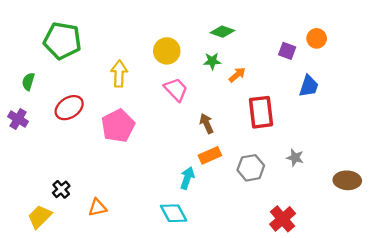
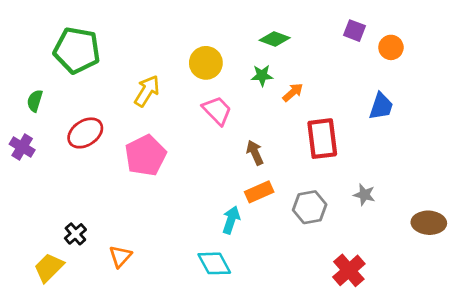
purple square: (287, 51) -> (355, 31), moved
yellow arrow: (119, 74) -> (147, 91), turned 30
orange triangle: (98, 208) -> (120, 256), turned -36

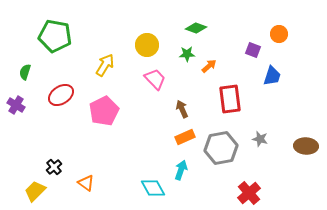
purple square: (355, 31) -> (253, 50), moved
gray hexagon: (310, 207) -> (221, 148), size x1.4
cyan arrow: (231, 220) -> (181, 170), moved
brown ellipse: (429, 223) -> (306, 146), moved
orange triangle: (120, 256) -> (86, 183), turned -36

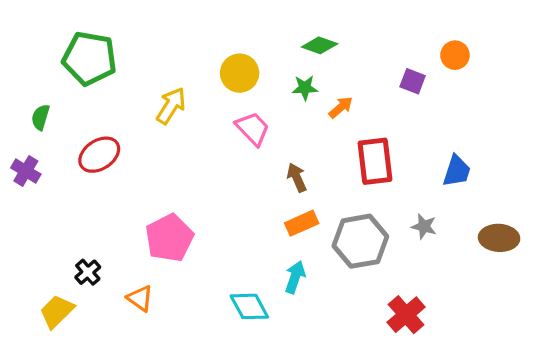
blue trapezoid: (272, 76) -> (457, 171), moved
pink pentagon: (104, 111) -> (169, 238), moved

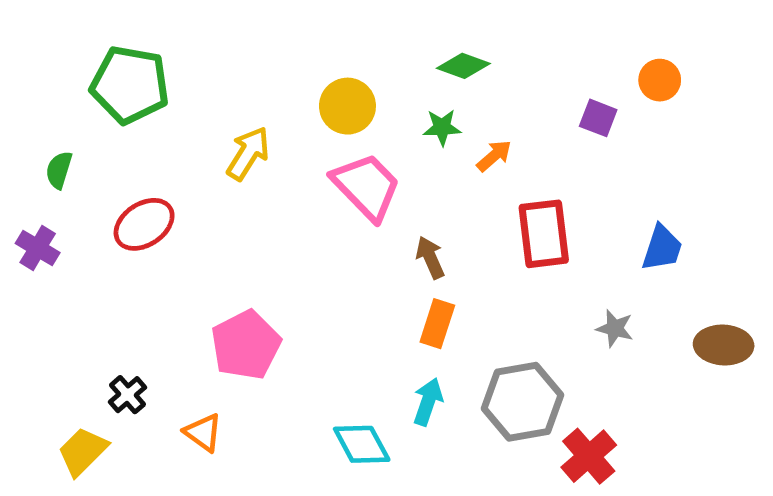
pink trapezoid: (253, 129) -> (366, 187), size x1.4
orange rectangle: (302, 223) -> (437, 324), turned -48
gray hexagon: (360, 241) -> (523, 402), moved

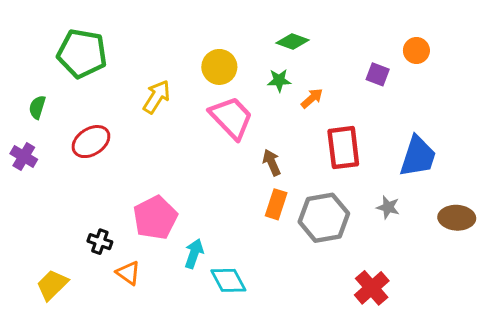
blue trapezoid: (662, 248) -> (418, 156), size x1.4
black cross: (127, 395) -> (100, 242), moved, turned -30
cyan arrow: (428, 402) -> (194, 254), moved
gray hexagon: (523, 402) -> (324, 218), moved

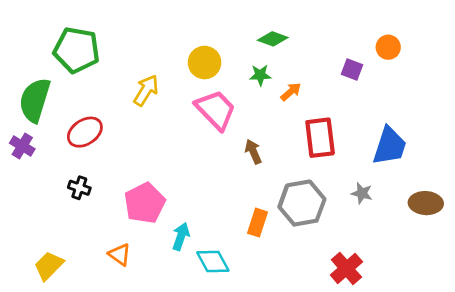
green semicircle: (37, 107) -> (35, 100), size x2.0
orange rectangle: (276, 204) -> (257, 223), moved
black cross: (100, 242) -> (79, 188), moved

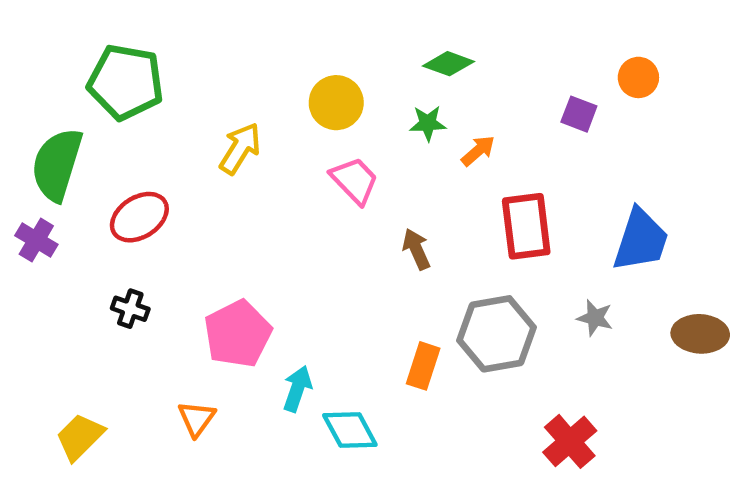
pink trapezoid: (216, 110) -> (355, 180), size x0.7
orange triangle: (120, 255) -> (197, 419), turned 30

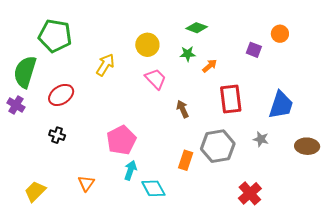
pink pentagon: (238, 334) -> (121, 140), moved

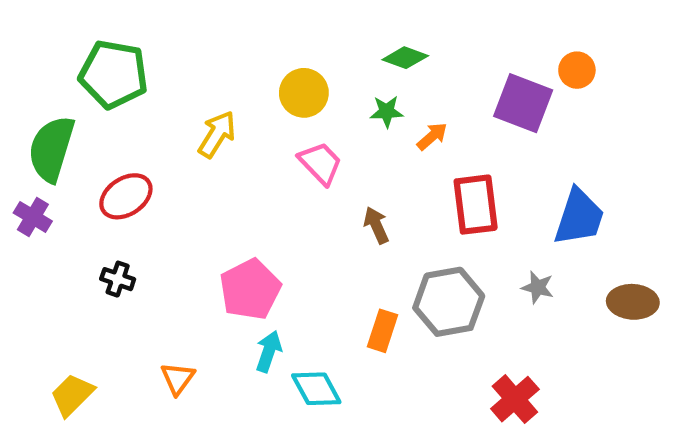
purple square: (254, 50) -> (523, 103), size x1.8

